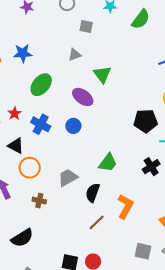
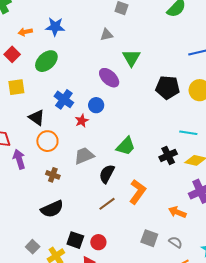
green ellipse: (41, 85) -> (46, 61), moved
red star: (15, 113) -> (82, 121), moved
black pentagon: (146, 121) -> (168, 87), moved
black semicircle: (22, 238) -> (52, 209), moved

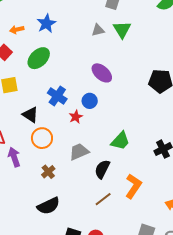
blue star: (55, 27) -> (46, 24), turned -30
green triangle: (131, 58) -> (122, 30), moved
brown cross: (53, 175) -> (48, 172), turned 32

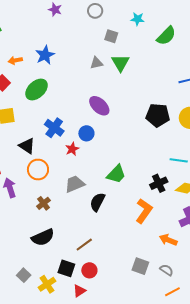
orange L-shape: (133, 186) -> (144, 211), moved
brown line: (103, 199) -> (84, 245), moved

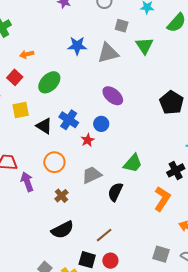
blue star: (45, 55) -> (77, 46), moved, turned 30
gray triangle: (96, 63) -> (108, 53), size x1.6
green triangle: (120, 63) -> (144, 46), moved
black pentagon: (158, 115) -> (172, 103), turned 30
black triangle: (27, 146) -> (44, 126), moved

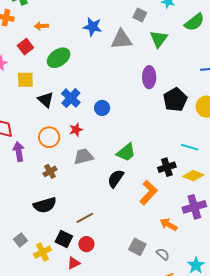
purple ellipse: (113, 96) -> (149, 77), moved, turned 40
red star: (88, 140) -> (76, 130), moved
black semicircle: (115, 192) -> (116, 179), moved

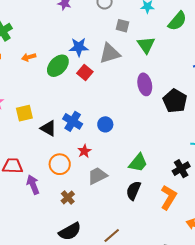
red square: (25, 47) -> (85, 73), moved
green ellipse: (59, 58) -> (58, 66), moved

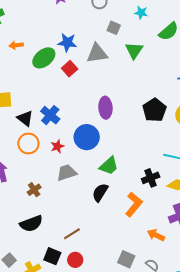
purple ellipse: (145, 84) -> (105, 108), moved
blue circle: (105, 124) -> (87, 137), moved, size x1.6
orange circle: (60, 164) -> (28, 144), moved

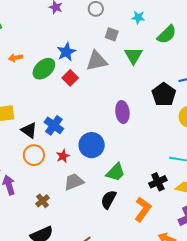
blue star: (67, 43) -> (66, 52), turned -30
purple ellipse: (105, 108) -> (122, 112), moved
black pentagon: (154, 110) -> (164, 95), moved

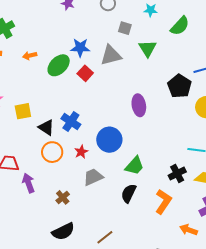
blue star: (66, 52) -> (80, 48), turned 30

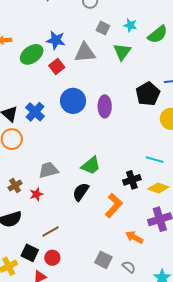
cyan star: (151, 10) -> (130, 25), moved
blue circle: (109, 140) -> (73, 101), moved
red star: (81, 152) -> (36, 194), moved

